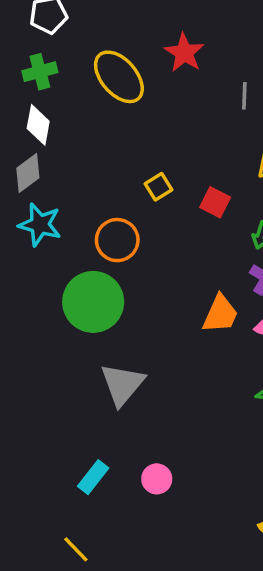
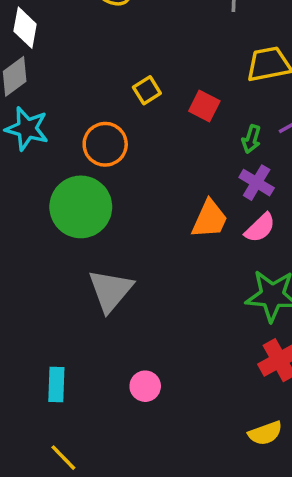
cyan rectangle: (93, 477) -> (56, 384), moved, turned -36

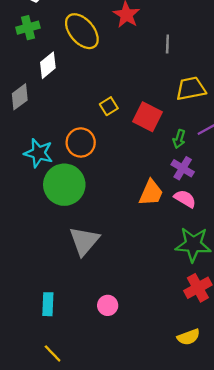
white diamond: (25, 28) -> (48, 65), moved, turned 40
red square: (204, 106) -> (147, 117), size x1.4
cyan star: (27, 129) -> (39, 153), moved
pink semicircle: (260, 228) -> (185, 199), turned -105

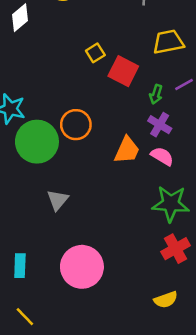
yellow square: (109, 106) -> (95, 53), moved
orange circle: (81, 142) -> (76, 125), moved
gray triangle: (84, 241) -> (58, 200), size x0.7
pink circle: (108, 305) -> (82, 267), size x2.0

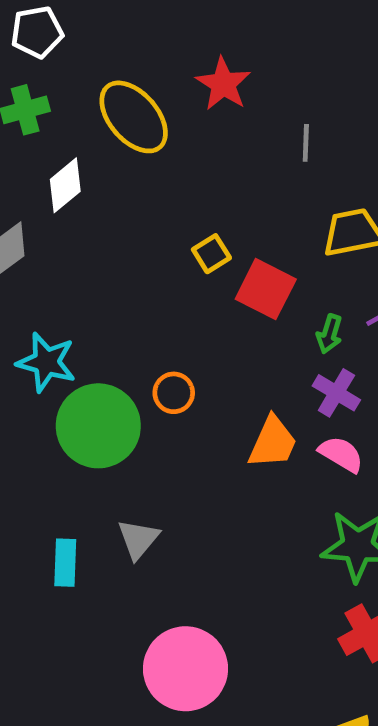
orange circle: (76, 125) -> (174, 393), size x0.7
cyan rectangle: (20, 266) -> (65, 563), moved

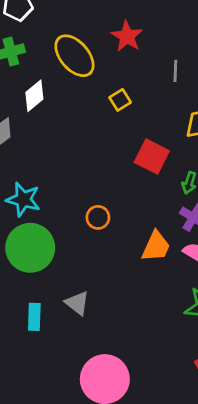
yellow square: (211, 254) -> (120, 100), moved
green circle: (98, 426) -> (30, 248), moved
gray triangle: (138, 539) -> (77, 303), turned -32

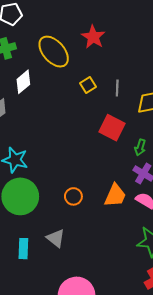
gray line: (175, 71) -> (117, 88), moved
orange circle: (98, 217) -> (73, 196), moved

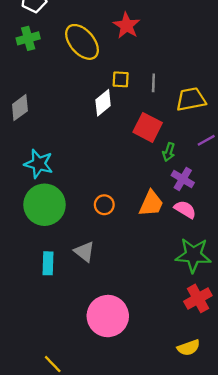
white diamond: (23, 82) -> (103, 103), moved
yellow square: (88, 85) -> (121, 79), turned 35
green arrow: (140, 147) -> (169, 152), moved

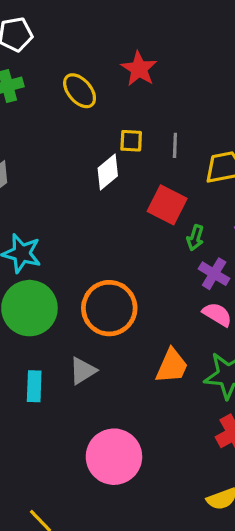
yellow ellipse: (82, 42) -> (80, 91), size x0.7
orange trapezoid: (151, 204) -> (172, 366), moved
orange circle: (104, 205) -> (109, 308), size x2.0
gray triangle: (84, 252) -> (83, 371), turned 50

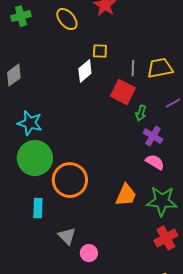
gray line: (175, 145) -> (133, 68), moved
orange circle: (109, 308) -> (70, 180), moved
gray triangle: (83, 371) -> (67, 236), moved, turned -42
pink circle: (114, 457) -> (89, 253), size x0.5

